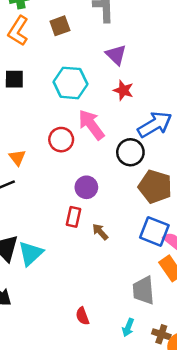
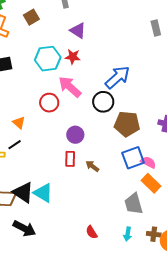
red star: (123, 90) -> (73, 57), moved
blue square: (154, 231) -> (133, 158), turned -30
cyan triangle: (31, 253) -> (43, 193), turned -35

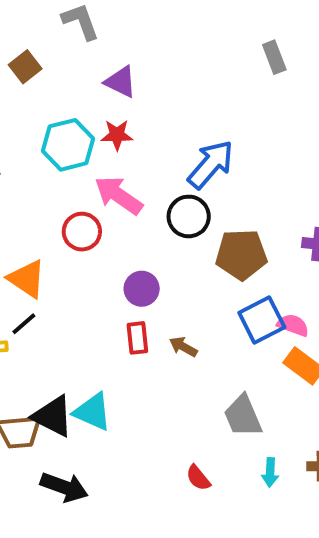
orange triangle: (19, 123) -> (27, 279), size x1.5
gray trapezoid: (134, 204) -> (243, 416), moved

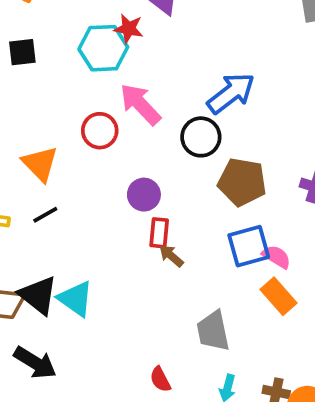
red star: (117, 135) -> (129, 29), moved
black line: (24, 324) -> (45, 215), moved
red rectangle: (137, 338) -> (159, 233), moved

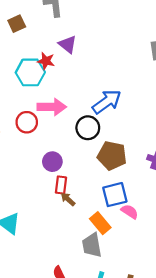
pink arrow: (140, 104) -> (52, 107), turned 132
pink semicircle: (276, 257) -> (130, 212), moved
orange rectangle: (278, 296) -> (100, 223), moved

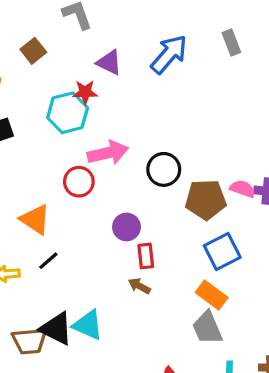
blue arrow: (107, 102) -> (169, 54), moved
brown arrow: (68, 199) -> (139, 286), moved
pink semicircle: (130, 212) -> (242, 189), moved

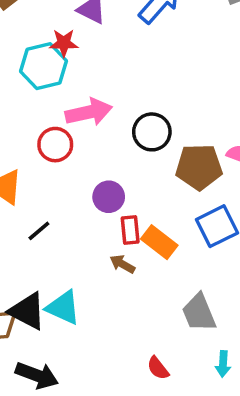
black line: (48, 261) -> (39, 231), moved
orange rectangle: (212, 295) -> (159, 242), moved

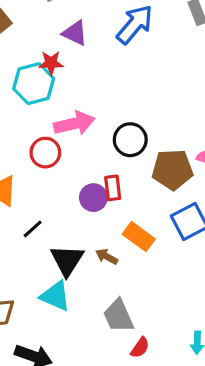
red rectangle: (130, 230) -> (113, 188), moved
black triangle: (27, 311) -> (67, 260), moved, turned 36
gray trapezoid: (199, 313) -> (118, 316), moved
red semicircle: (158, 368) -> (140, 348), turned -105

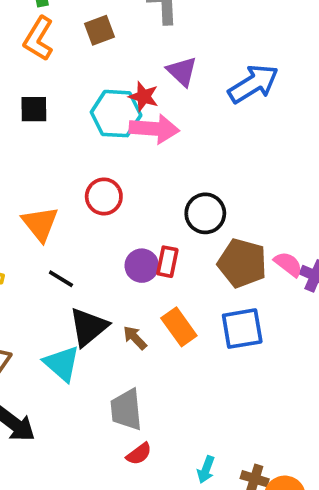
pink arrow: (74, 123) -> (154, 129), moved
black line: (33, 229) -> (61, 279), turned 55

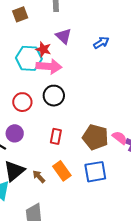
blue arrow: (253, 84) -> (101, 43), size x0.6
black circle: (205, 213) -> (54, 96), moved
purple circle: (142, 266) -> (15, 133), moved

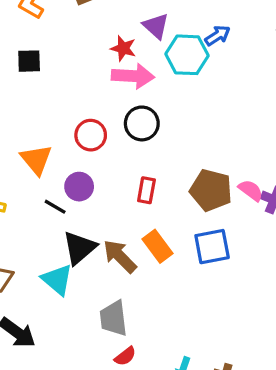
cyan hexagon: (29, 58) -> (187, 55), moved
brown arrow: (39, 177) -> (120, 256), size x1.6

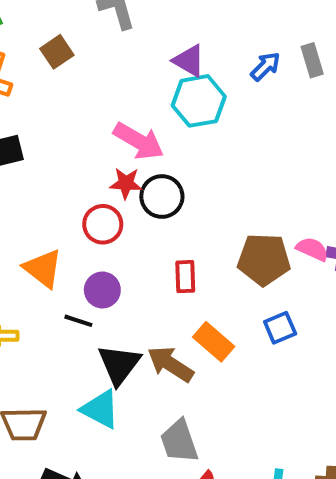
purple triangle: (156, 26) -> (189, 61), moved
blue arrow: (218, 36) -> (265, 66), moved
red star: (123, 48) -> (126, 183), moved
pink arrow: (133, 76) -> (139, 141), turned 39
blue square: (212, 247) -> (280, 328), size x0.7

